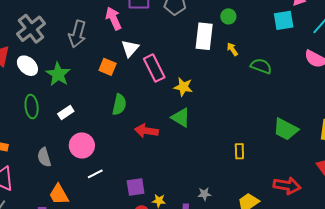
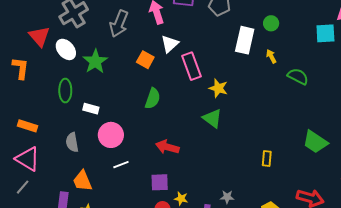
white rectangle: (66, 113) -> (91, 109), moved, turned 42
red arrow: (146, 131) -> (167, 147), moved

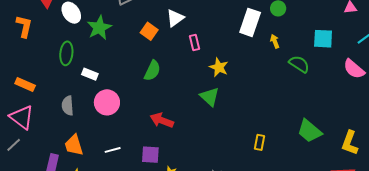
cyan square: (325, 33) -> (323, 39), moved
pink rectangle: (192, 66) -> (194, 43), size x0.6
white line: (121, 165) -> (113, 150), moved

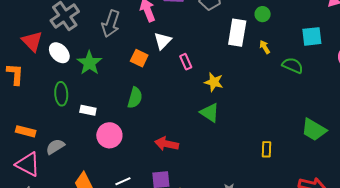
green semicircle: (152, 71) -> (135, 98), moved
gray semicircle: (68, 106) -> (55, 147), moved, turned 72

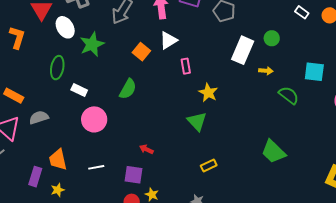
yellow arrow: (265, 47) -> (266, 71), turned 112
green trapezoid: (314, 130) -> (273, 152), moved
red arrow: (167, 144) -> (146, 149), moved, size x0.6
yellow rectangle: (266, 149) -> (209, 165), moved, turned 49

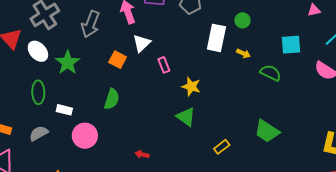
yellow arrow: (266, 71) -> (243, 53), turned 32
gray semicircle: (39, 117) -> (39, 133), moved
yellow rectangle: (209, 165) -> (222, 147), moved

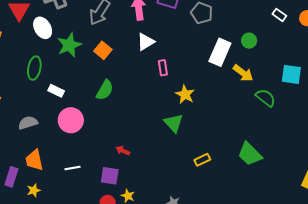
yellow arrow: (243, 53) -> (243, 73), size x1.5
orange square: (118, 60) -> (103, 50), moved
gray semicircle: (39, 133) -> (28, 123), moved

